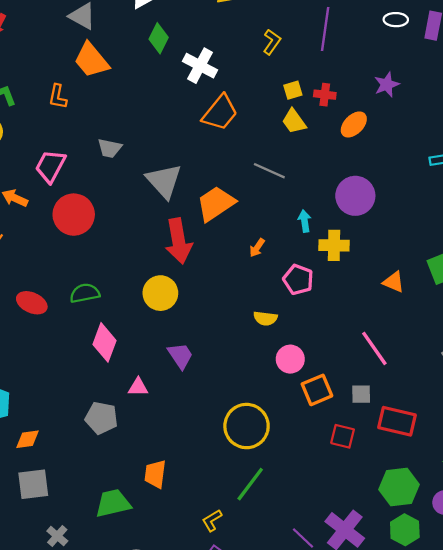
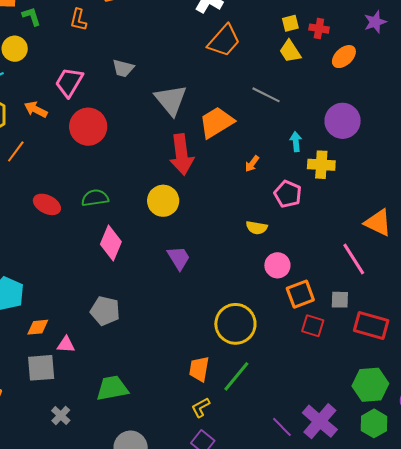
orange triangle: (394, 282) -> (378, 223), moved, size x1.4
pink triangle: (138, 387) -> (66, 345), moved
red square: (343, 436) -> (313, 326), moved
orange trapezoid: (155, 474) -> (199, 369), moved

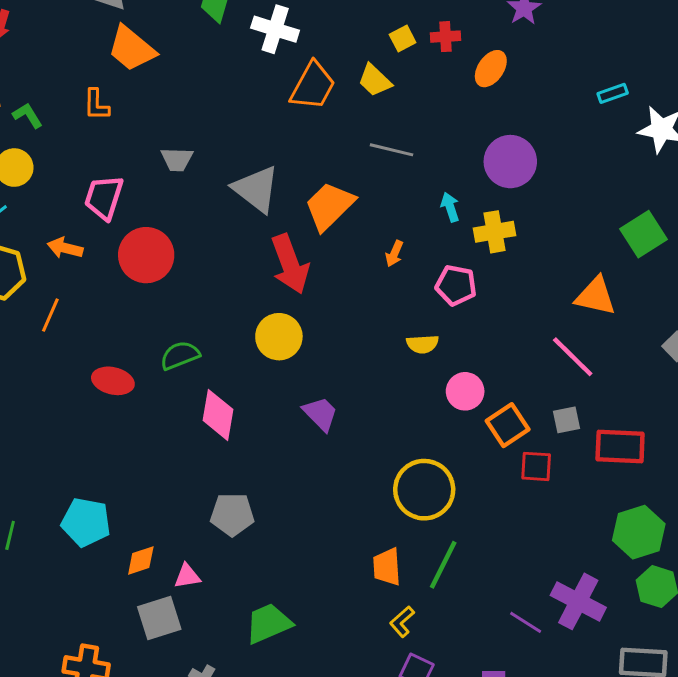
yellow trapezoid: (290, 51) -> (375, 80), moved

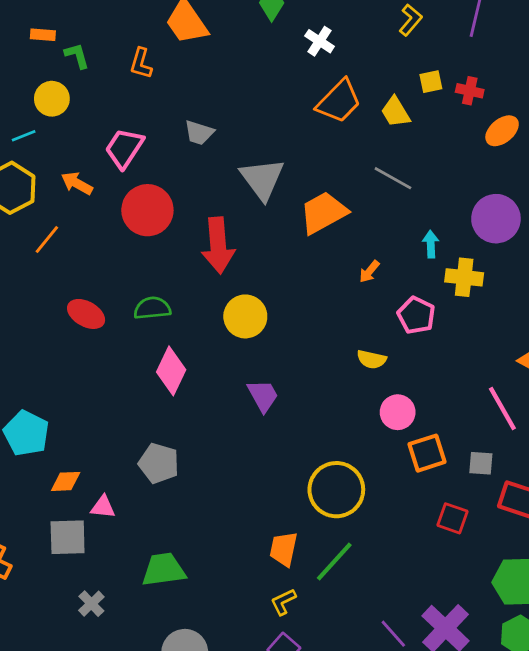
white cross: (275, 29) -> (320, 41), size x0.7
red arrow: (290, 264) -> (218, 245), moved
red square: (536, 466) -> (452, 518), moved

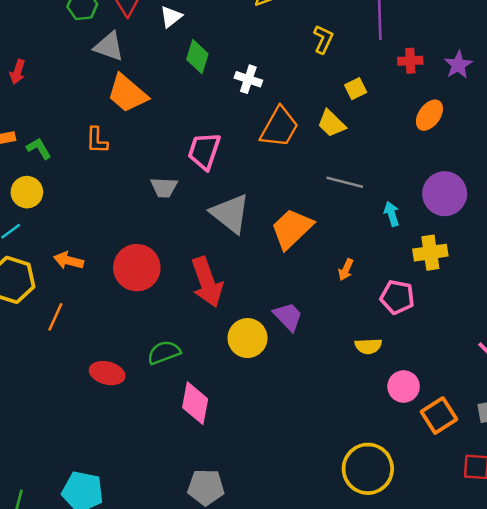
red cross: (470, 91) -> (410, 61), moved
pink trapezoid: (124, 148) -> (204, 151), moved
cyan arrow: (431, 244) -> (392, 214), moved
purple trapezoid: (263, 396) -> (288, 317), moved

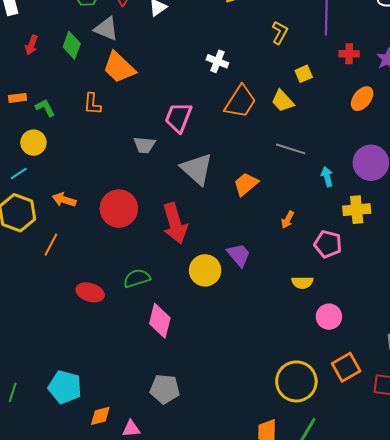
green diamond: (197, 57) -> (72, 45), moved
orange trapezoid: (292, 229) -> (246, 184), size x0.7
orange square: (439, 416) -> (346, 367), moved

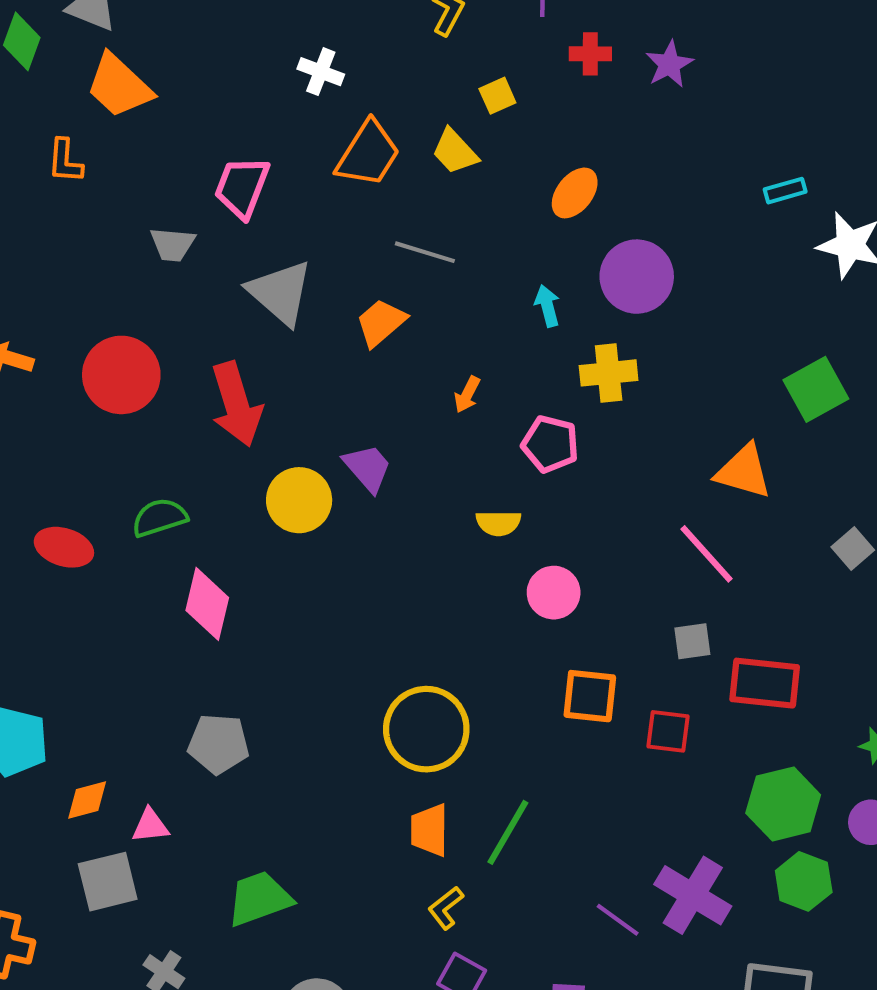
orange ellipse: (362, 99) -> (575, 193), moved
gray line: (291, 149) -> (425, 252), moved
orange square: (346, 367) -> (590, 696), turned 36
yellow circle: (296, 381) -> (426, 729), moved

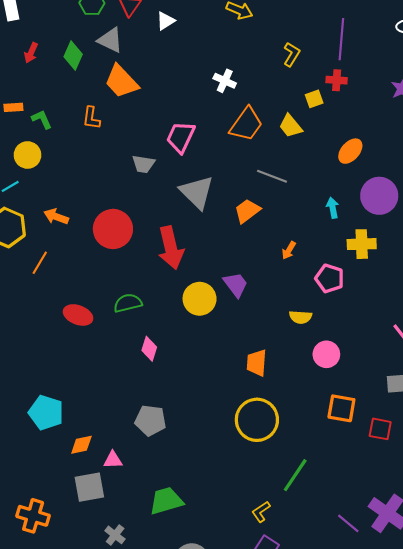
red cross: (590, 54) -> (337, 80), moved
pink diamond: (207, 604) -> (149, 349), size x0.7
orange trapezoid: (429, 830) -> (257, 363), moved

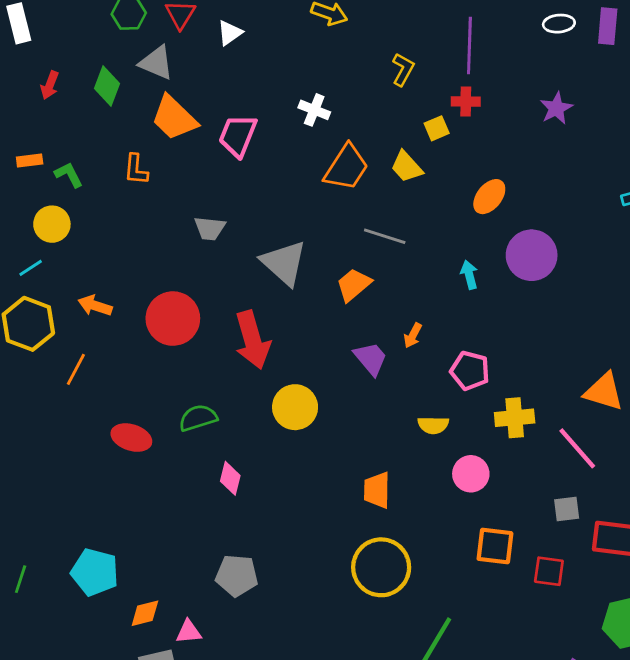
pink trapezoid: (181, 137) -> (238, 136), moved
yellow cross: (362, 244) -> (515, 418), moved
purple trapezoid: (236, 284) -> (371, 359), moved

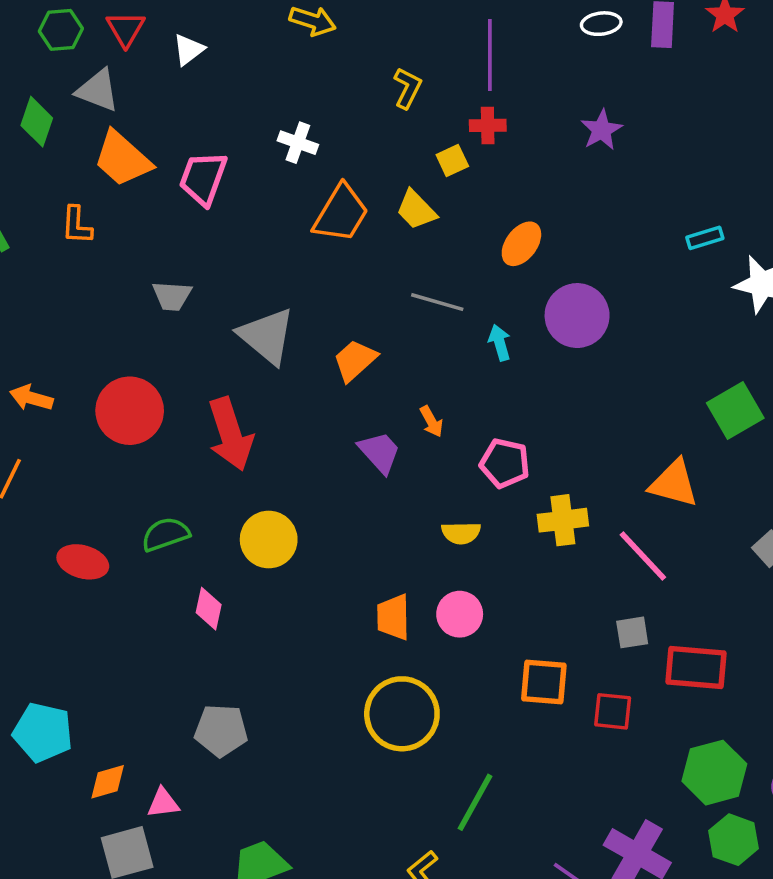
gray line: (385, 236) -> (437, 302), moved
orange arrow: (413, 336) -> (431, 421), turned -55
yellow circle: (295, 407) -> (269, 540), moved
pink circle: (471, 474) -> (460, 614), moved

